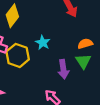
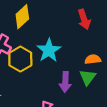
cyan star: (43, 43) -> (49, 50), size x1.5

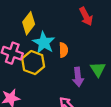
cyan star: (49, 50) -> (44, 43), moved
orange semicircle: (93, 59) -> (63, 50), moved, turned 104

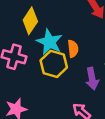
yellow hexagon: (33, 63) -> (54, 64), moved

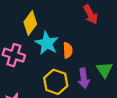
yellow hexagon: (54, 64) -> (56, 82), moved

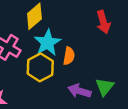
purple arrow: (84, 78) -> (79, 91), turned 102
yellow hexagon: (56, 82) -> (40, 67), moved

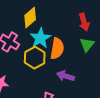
orange semicircle: (69, 56) -> (57, 49), size x1.5
green triangle: (105, 87) -> (87, 45), moved

